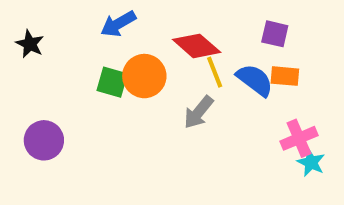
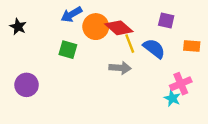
orange circle: (144, 76) -> (96, 27), moved
orange rectangle: (285, 76) -> (192, 46), moved
gray arrow: (199, 112) -> (120, 68), turned -125
cyan star: (311, 162) -> (172, 98), moved

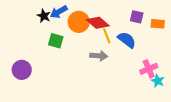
black star: (18, 27) -> (44, 16), moved
orange rectangle: (192, 46) -> (158, 24), moved
cyan star: (172, 98) -> (158, 81), moved

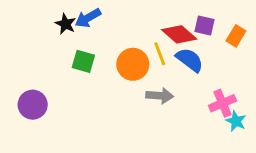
orange circle: (79, 22) -> (133, 64), moved
red diamond: (98, 23) -> (179, 34), moved
orange rectangle: (158, 24) -> (236, 36), turned -64
gray arrow: (99, 56) -> (160, 96), moved

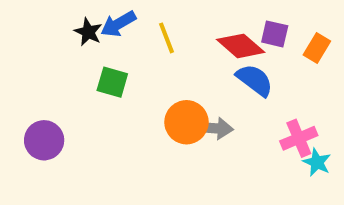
yellow line: (160, 54) -> (166, 38), moved
orange circle: (133, 64) -> (186, 122), moved

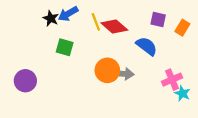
red diamond: (241, 46) -> (114, 26), moved

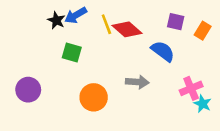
orange circle: (107, 70) -> (94, 97), moved

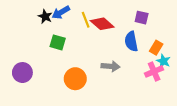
orange rectangle: (203, 31) -> (156, 48), moved
blue semicircle: (163, 51) -> (131, 41), turned -138
cyan star: (203, 104) -> (163, 61), moved

